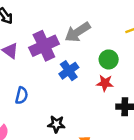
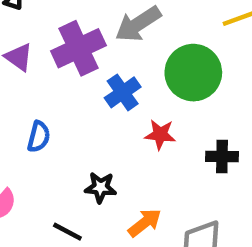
green circle: (109, 59) -> (193, 73), size x1.6
red star: (105, 83) -> (160, 134), moved

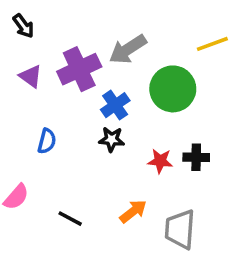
red star: (160, 134) -> (160, 161), moved
black star: (101, 187) -> (112, 139), moved

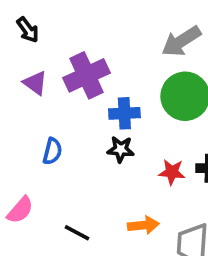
gray arrow: (128, 49) -> (181, 41), moved
blue cross: (115, 105) -> (124, 113), turned 32
orange arrow: (133, 211) -> (143, 225), turned 32

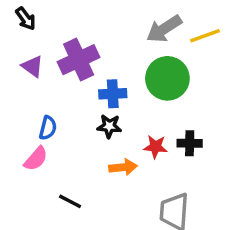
pink semicircle: (20, 210) -> (36, 159), moved
orange arrow: (143, 225) -> (123, 167), moved

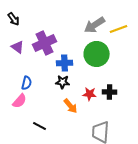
orange arrow: (123, 167) -> (71, 106), turned 56

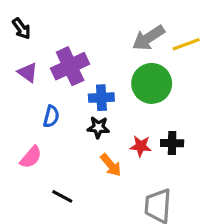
blue semicircle: (27, 83) -> (51, 116), moved

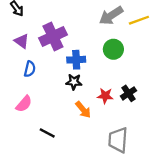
green circle: (152, 83) -> (113, 49), size x0.7
blue semicircle: (51, 116) -> (30, 69), moved
black cross: (172, 143) -> (129, 93), turned -35

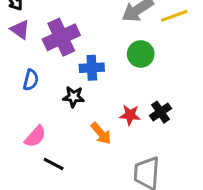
purple triangle: (22, 41) -> (20, 30), moved
black star: (74, 82) -> (73, 97), moved
pink semicircle: (24, 104) -> (35, 136), moved

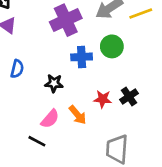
purple cross: (61, 37) -> (66, 20), moved
blue cross: (92, 68) -> (82, 57), moved
pink semicircle: (35, 136) -> (50, 119), moved

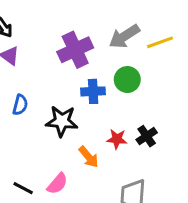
black star: (54, 83) -> (62, 121), size x1.5
pink semicircle: (50, 119) -> (57, 184), moved
black line: (37, 141) -> (23, 188), moved

